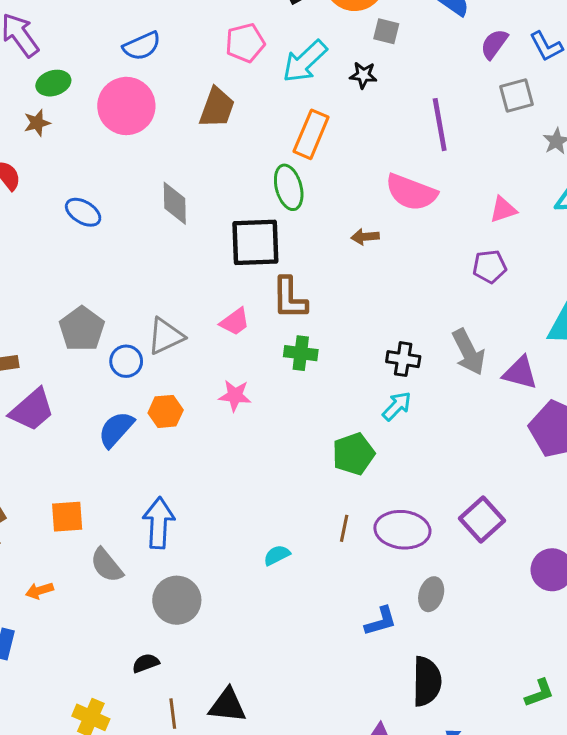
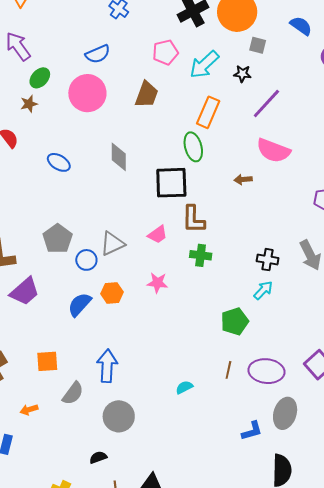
green ellipse: (53, 83) -> (40, 78), turned -30
purple line: (440, 125) -> (266, 104), moved, turned 52
gray semicircle: (107, 565) -> (73, 393), turned -105
gray ellipse: (431, 594) -> (285, 413), size x1.4

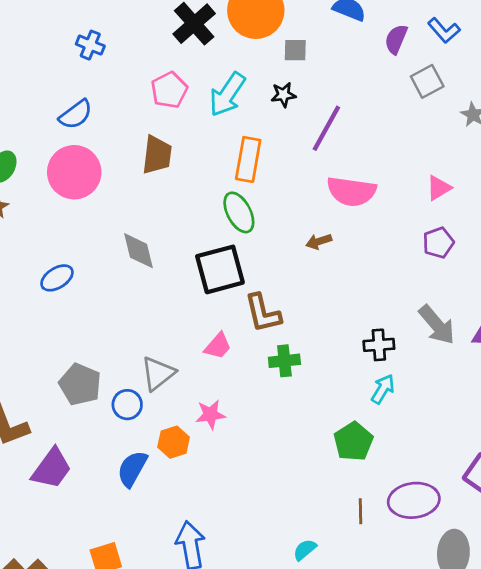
blue ellipse: (59, 162) -> (57, 278), turned -50
pink star: (157, 283) -> (210, 415), moved

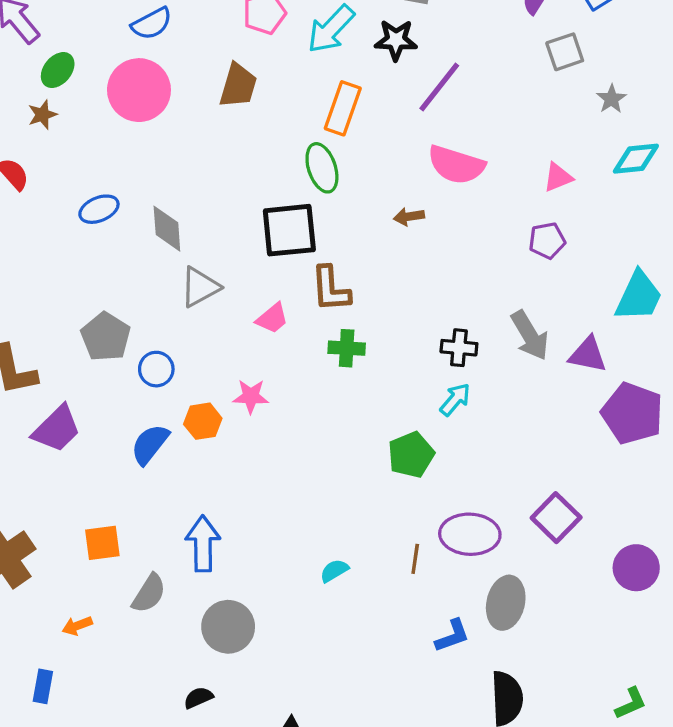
black star: (283, 95) -> (396, 40), size x1.4
gray diamond: (139, 251) -> (167, 229), moved
gray triangle: (158, 373) -> (200, 287), moved
brown line: (360, 511) -> (415, 559), moved

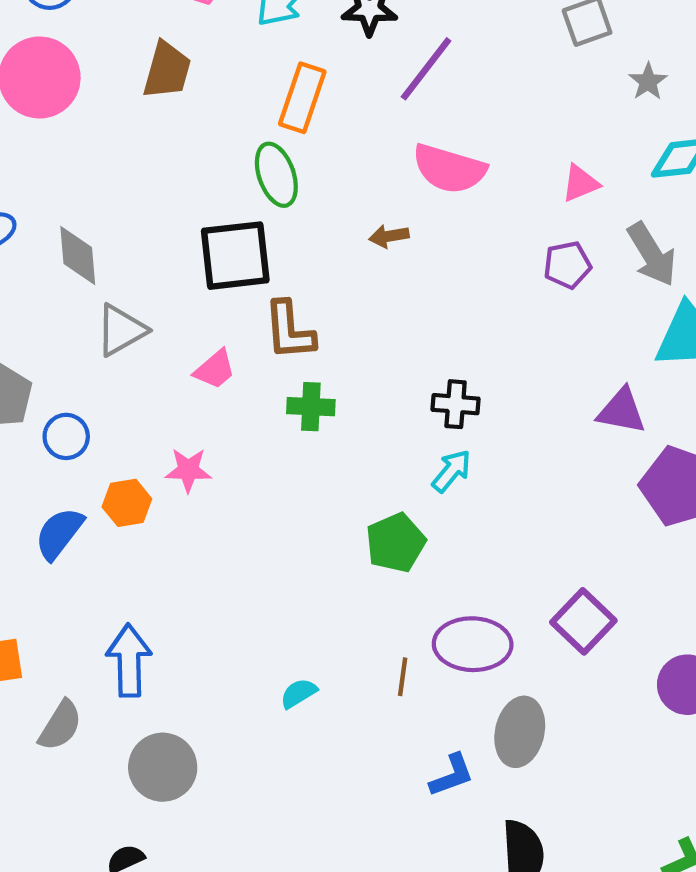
gray arrow: (530, 335) -> (652, 254), moved

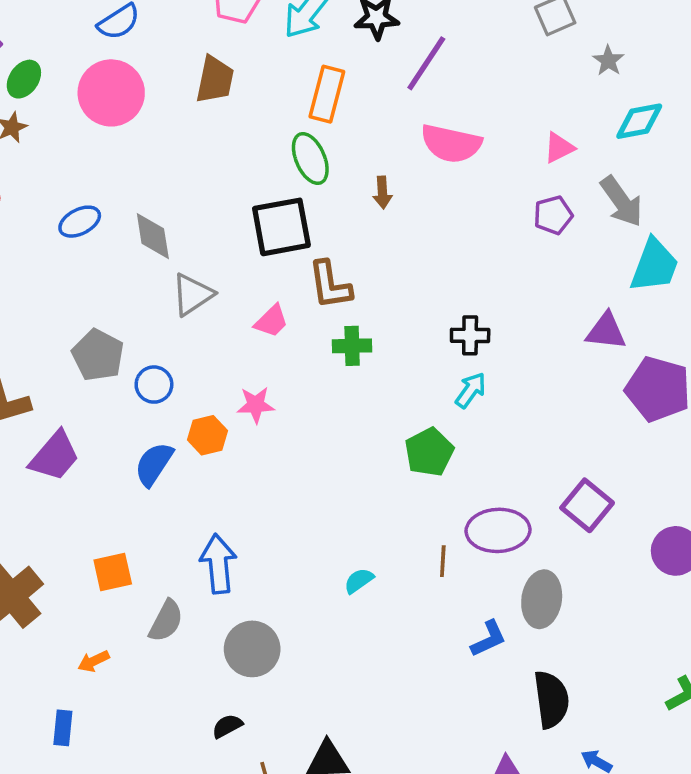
brown arrow: (389, 236) -> (382, 192), moved, turned -80

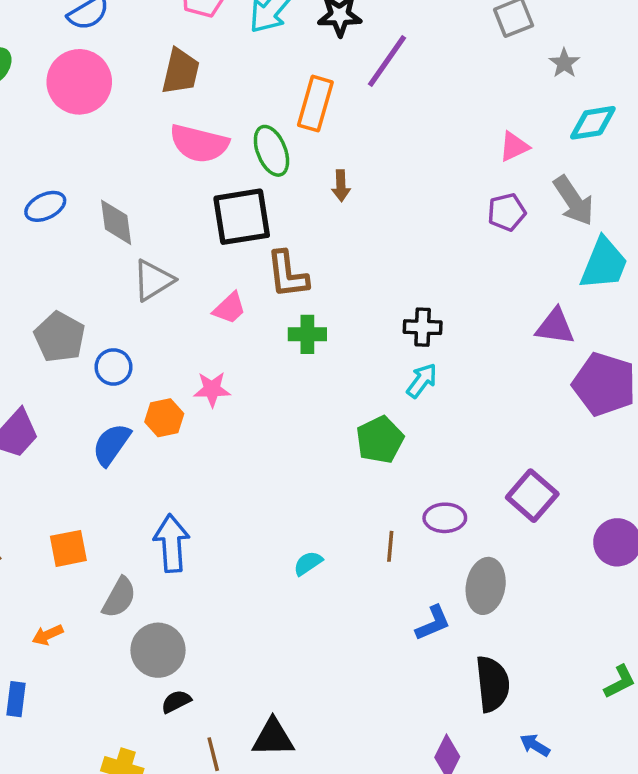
orange rectangle: (327, 94) -> (315, 104), moved
pink semicircle: (451, 144) -> (199, 143), moved
purple ellipse: (498, 530) -> (445, 518), size x0.7
gray circle: (252, 649) -> (158, 650), moved

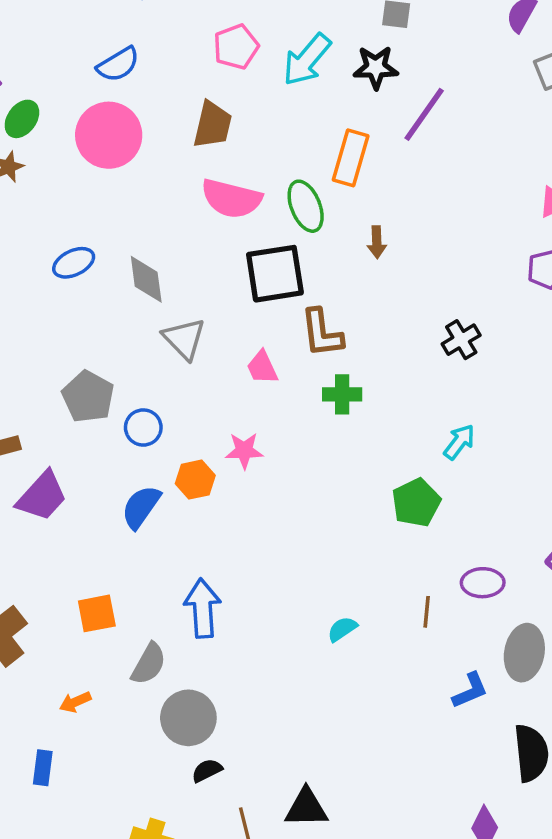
gray triangle: (153, 280) -> (184, 339), turned -42
pink trapezoid: (229, 308) -> (262, 367), turned 108
black cross: (423, 327) -> (461, 340), moved, turned -33

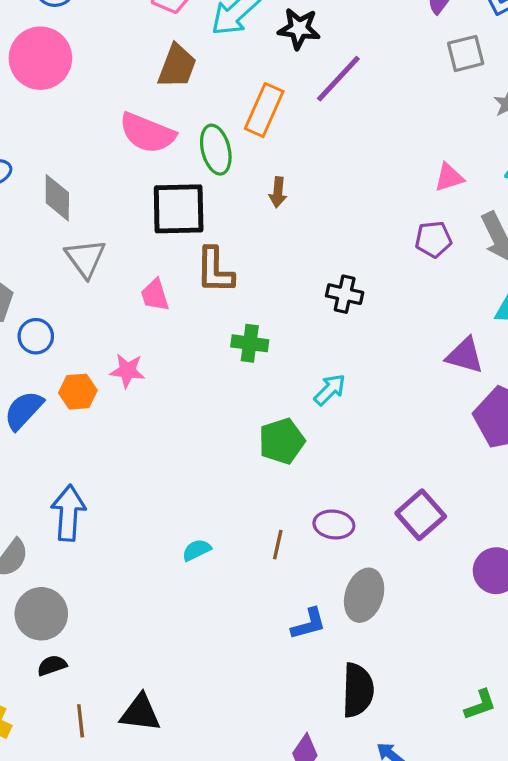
brown trapezoid: (213, 125) -> (177, 66), moved
black cross: (461, 340) -> (345, 294), turned 36
green cross: (342, 394) -> (250, 343), moved

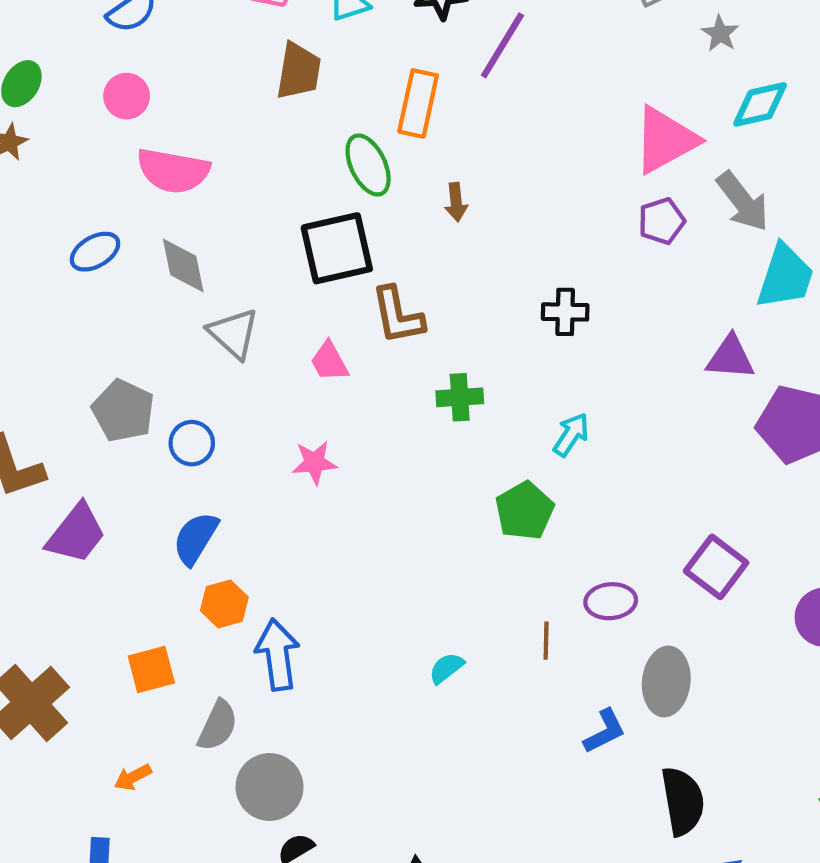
pink circle: (40, 58) -> (127, 96), size x0.6
pink semicircle: (147, 133) -> (173, 171), moved
pink triangle: (449, 177) -> (665, 140), size x1.8
orange hexagon: (78, 392) -> (224, 604), moved

